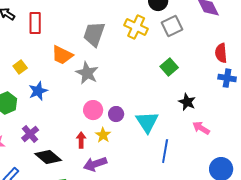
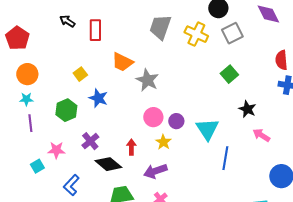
gray trapezoid: (94, 34) -> (160, 27), moved
blue star: (38, 91) -> (98, 98), turned -30
red arrow: (81, 140) -> (131, 147), moved

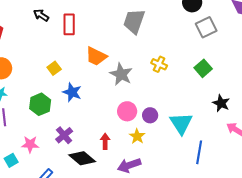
yellow cross: (196, 34) -> (159, 64), moved, size x0.7

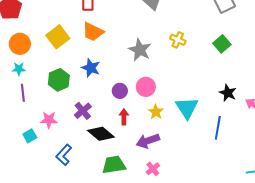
orange trapezoid: (96, 56) -> (93, 32), moved
yellow square: (54, 68) -> (58, 37), moved, size x1.6
black star: (221, 103) -> (228, 93), moved
purple circle: (150, 115) -> (120, 91), moved
cyan triangle: (181, 123) -> (187, 108), moved

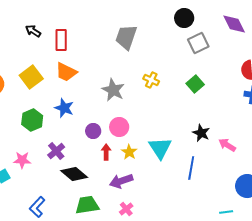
red arrow: (124, 117) -> (106, 152), moved
blue L-shape: (64, 155) -> (37, 207), moved

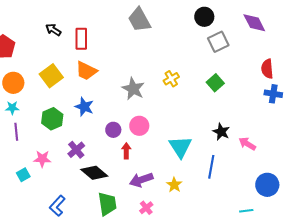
gray trapezoid: (126, 37) -> (139, 20), moved, turned -48
yellow cross: (151, 80) -> (171, 79), turned 35
yellow star: (129, 152) -> (174, 185), moved
green trapezoid: (87, 205) -> (107, 204), turned 90

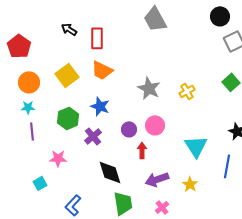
yellow cross: (171, 79) -> (187, 91), moved
purple cross: (76, 150) -> (93, 136), moved
black diamond: (94, 173) -> (110, 172), turned 32
cyan square: (23, 175) -> (40, 183), moved

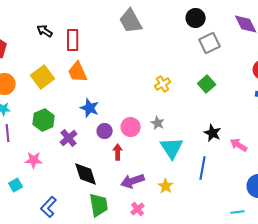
orange trapezoid: (102, 70) -> (78, 72), turned 40
gray star: (149, 88) -> (158, 123), moved, size x0.6
yellow cross: (187, 91) -> (163, 84), moved
blue star: (100, 106) -> (90, 108), moved

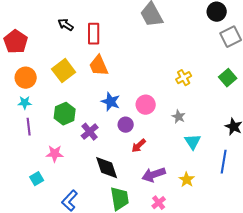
pink circle: (131, 127) -> (146, 105), moved
cyan triangle: (172, 148) -> (193, 142), size x0.7
red arrow: (118, 152) -> (139, 146), turned -133

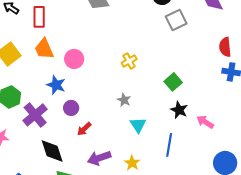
green square: (228, 78) -> (173, 82), moved
pink circle: (146, 105) -> (74, 59), moved
purple cross: (90, 132) -> (35, 115), size x1.4

